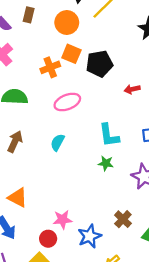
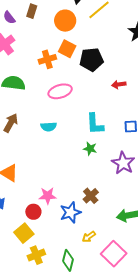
cyan semicircle: (58, 142) -> (49, 127), turned -126
brown cross: (123, 219) -> (91, 196), moved

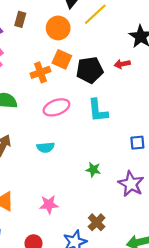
red arrow: (119, 85) -> (122, 64), moved
cyan L-shape: (95, 124) -> (98, 110), moved
pink star: (48, 196) -> (49, 205), moved

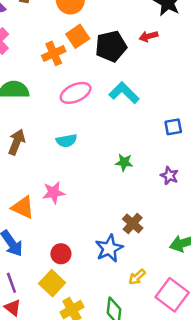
orange square: (62, 59) -> (78, 36), turned 36
cyan L-shape: (98, 110) -> (124, 93), turned 145
purple star: (131, 184) -> (169, 176), size x0.6
pink star: (49, 205) -> (54, 193), moved

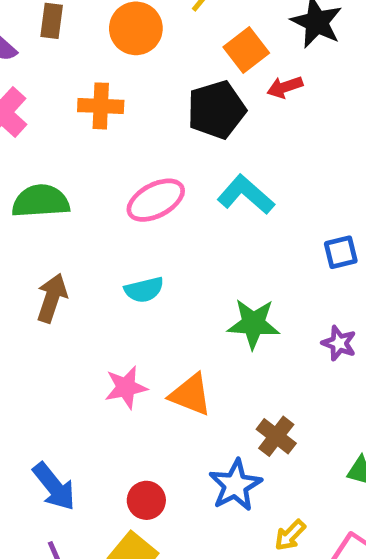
orange square: (78, 36) -> (246, 50), moved
orange cross: (54, 53) -> (101, 106), moved, turned 30
green star: (124, 162) -> (253, 324), size x1.5
orange triangle: (23, 207) -> (191, 395), moved

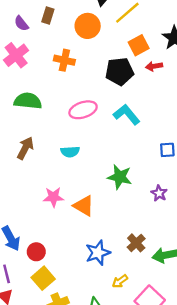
brown cross: (276, 436) -> (136, 243), moved
red circle: (146, 500) -> (36, 252), moved

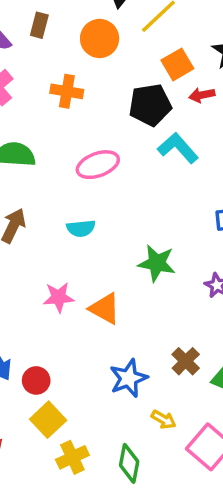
cyan L-shape: (127, 115) -> (178, 148), moved
yellow arrow: (120, 281) -> (164, 420), turned -112

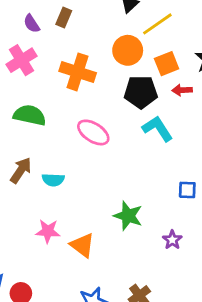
orange circle: (100, 39) -> (128, 50), moved
orange cross: (67, 91) -> (78, 72), size x1.4
pink ellipse: (98, 165) -> (93, 132), turned 44
cyan semicircle: (81, 228) -> (53, 180), moved

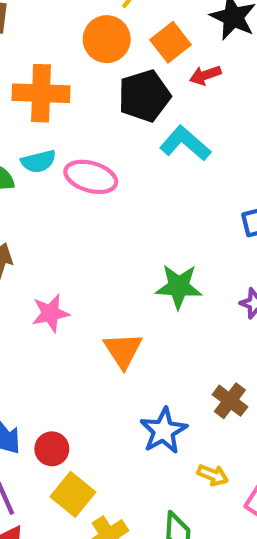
cyan semicircle: (53, 180) -> (38, 161), moved
pink star: (48, 231) -> (51, 313), moved
orange triangle: (82, 245) -> (123, 350), turned 36

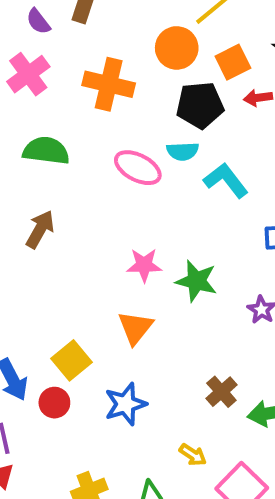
cyan L-shape: (185, 143) -> (226, 180), moved
cyan semicircle: (38, 161) -> (183, 151), moved
pink star: (51, 313) -> (144, 265), moved
blue star: (164, 431) -> (126, 404), moved
yellow square: (73, 494) -> (72, 360), moved

